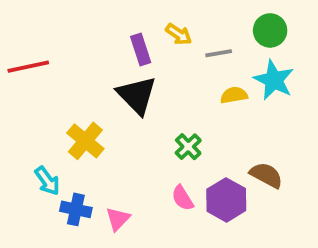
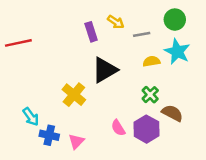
black triangle: (137, 95) -> (105, 70), moved, turned 44
yellow cross: (85, 141) -> (74, 95), moved
green cross: (188, 147) -> (150, 95), moved

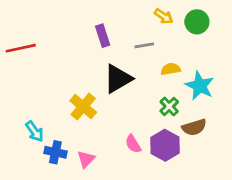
yellow arrow: (116, 22) -> (164, 16), moved
gray line: (142, 34) -> (144, 45), moved
cyan star: (177, 52) -> (200, 86), moved
brown semicircle: (172, 113) -> (194, 127), turned 135

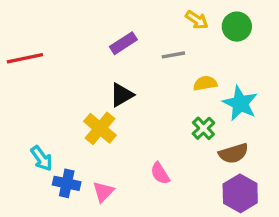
purple rectangle: (103, 36) -> (123, 43), turned 75
black triangle: (118, 79) -> (122, 95), moved, size x0.7
purple hexagon: (165, 145) -> (240, 193), moved

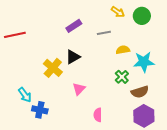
cyan star: (240, 103) -> (144, 62), turned -30
yellow cross: (100, 128) -> (53, 68), moved
pink semicircle: (160, 173) -> (98, 115), moved, turned 32
pink triangle: (103, 192) -> (79, 89), moved

